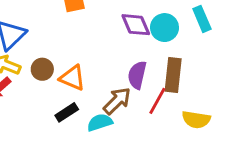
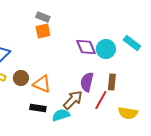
cyan rectangle: (202, 19) -> (132, 43), turned -30
brown rectangle: (173, 75) -> (112, 82), size x0.7
black rectangle: (67, 112) -> (38, 108), turned 42

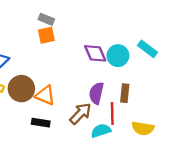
brown circle: (21, 78) -> (21, 89), size x1.5
red line: (101, 100) -> (112, 114), turned -30
cyan semicircle: (61, 115) -> (101, 131), moved

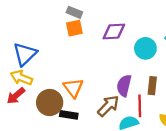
purple diamond: (95, 53) -> (114, 31), moved, turned -70
brown circle: (21, 89) -> (50, 103), moved
orange triangle: (45, 95) -> (73, 88), turned 30

